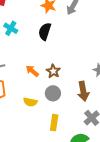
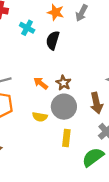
cyan cross: (11, 28) -> (27, 28), moved
gray circle: (53, 93) -> (64, 107), size x1.5

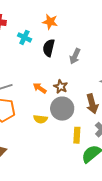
gray arrow: (82, 13) -> (75, 56), moved
yellow rectangle: (66, 138) -> (77, 135), moved

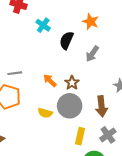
orange star: (50, 22) -> (91, 22), moved

